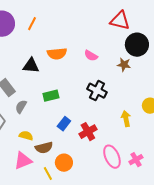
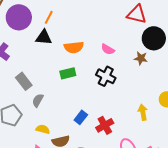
black triangle: (31, 66) -> (44, 37), moved
black cross: (97, 91) -> (106, 76), moved
green rectangle: (51, 96) -> (68, 73), moved

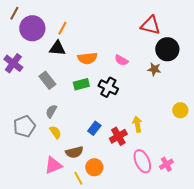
black cross: (106, 76) -> (108, 87), moved
gray rectangle: (24, 81) -> (47, 80), moved
yellow arrow: (143, 112) -> (137, 124), moved
yellow semicircle: (43, 129) -> (55, 132), moved, turned 40

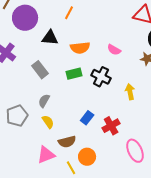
orange line: (62, 28) -> (69, 13), moved
yellow arrow: (137, 124) -> (130, 92), moved

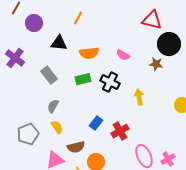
purple circle: (25, 18) -> (34, 23), size x0.7
gray pentagon: (17, 116) -> (28, 134), moved

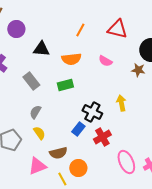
orange line: (78, 18) -> (80, 30), moved
red triangle: (152, 20) -> (117, 29), moved
black cross: (110, 82) -> (92, 112), moved

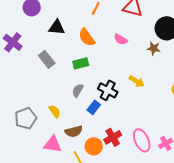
orange semicircle: (71, 59) -> (87, 37), turned 60
yellow arrow: (121, 103) -> (137, 81), turned 133
gray semicircle: (35, 112) -> (78, 90), moved
red cross: (102, 137) -> (113, 137), moved
pink triangle: (37, 166) -> (53, 144), turned 30

